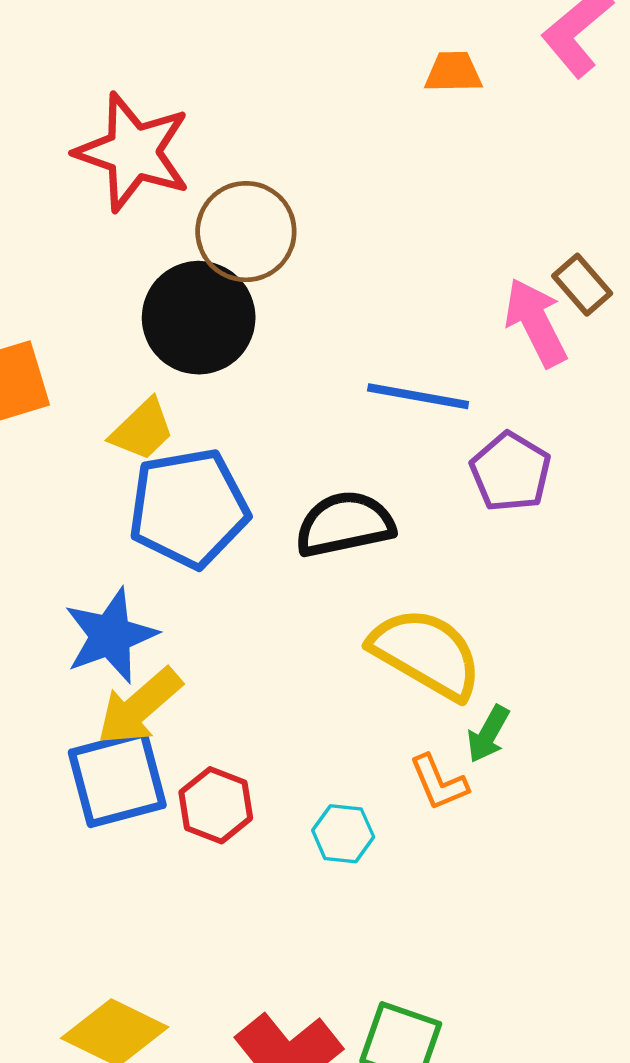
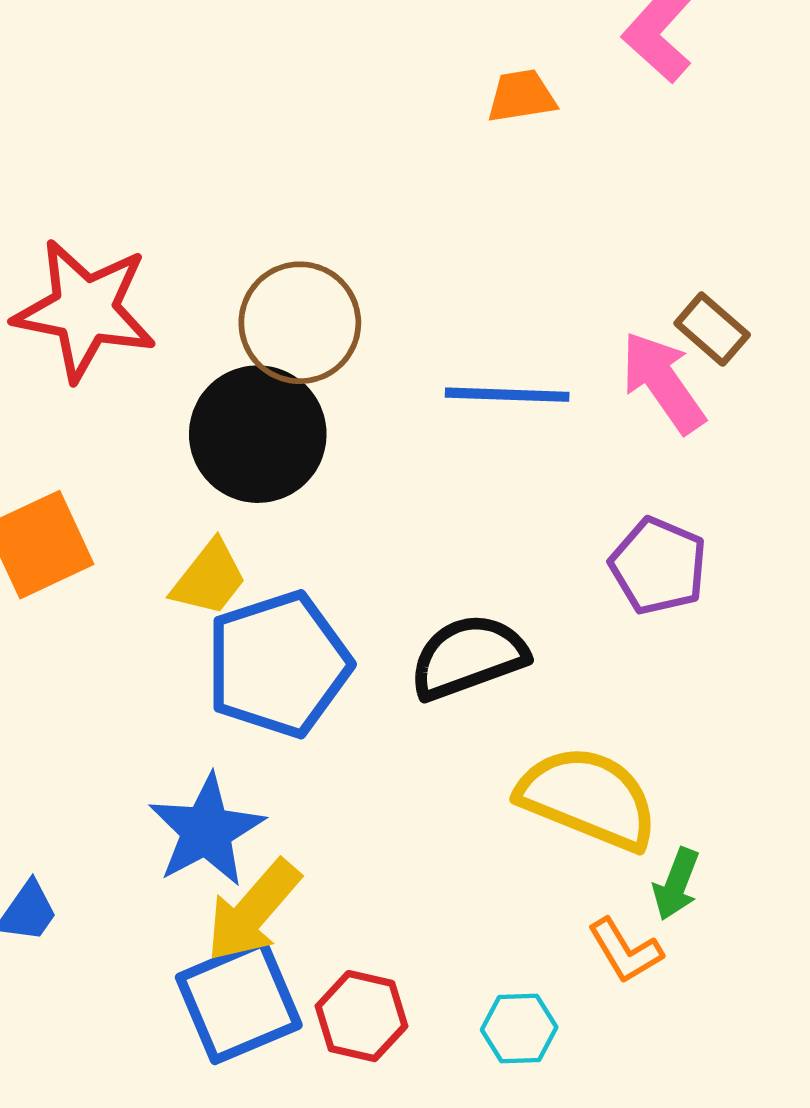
red star: (133, 152) -> (85, 310), moved
blue line: (418, 396) -> (507, 395), moved

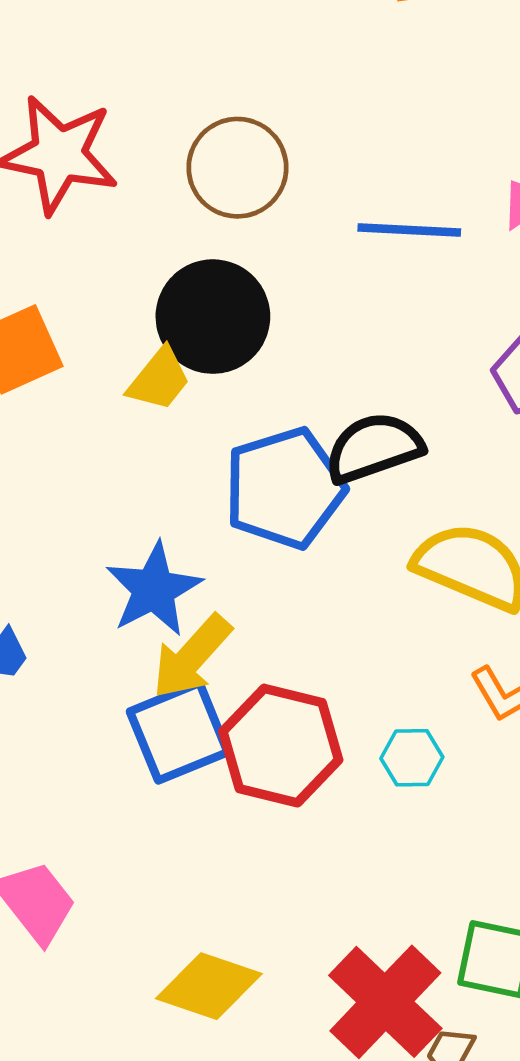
black circle: (258, 434) -> (213, 317), moved
blue pentagon: (278, 664) -> (285, 488), moved
red hexagon: (361, 1016) -> (281, 746), size x1.6

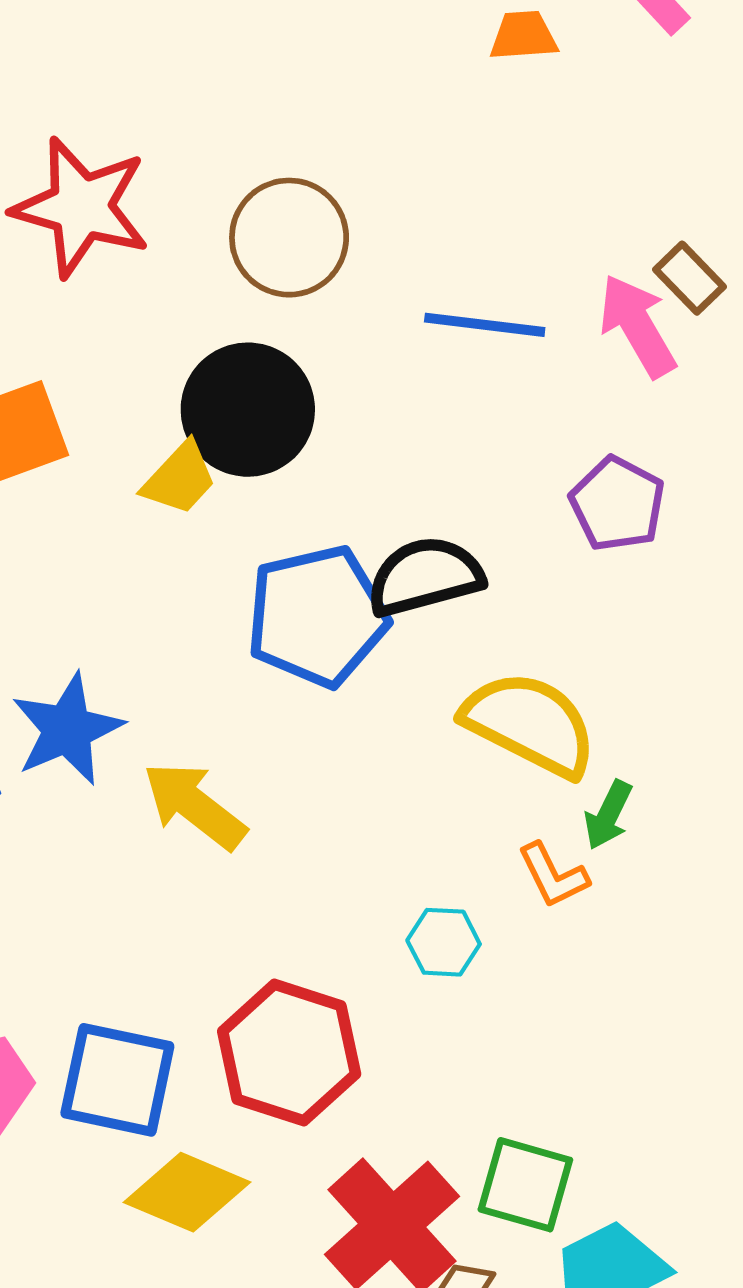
blue star: (154, 589) -> (67, 729), moved
yellow arrow: (192, 657) -> (195, 806), turned 82
blue square: (179, 732) -> (117, 1080), moved, turned 30
red hexagon: (281, 746) -> (289, 1053), moved

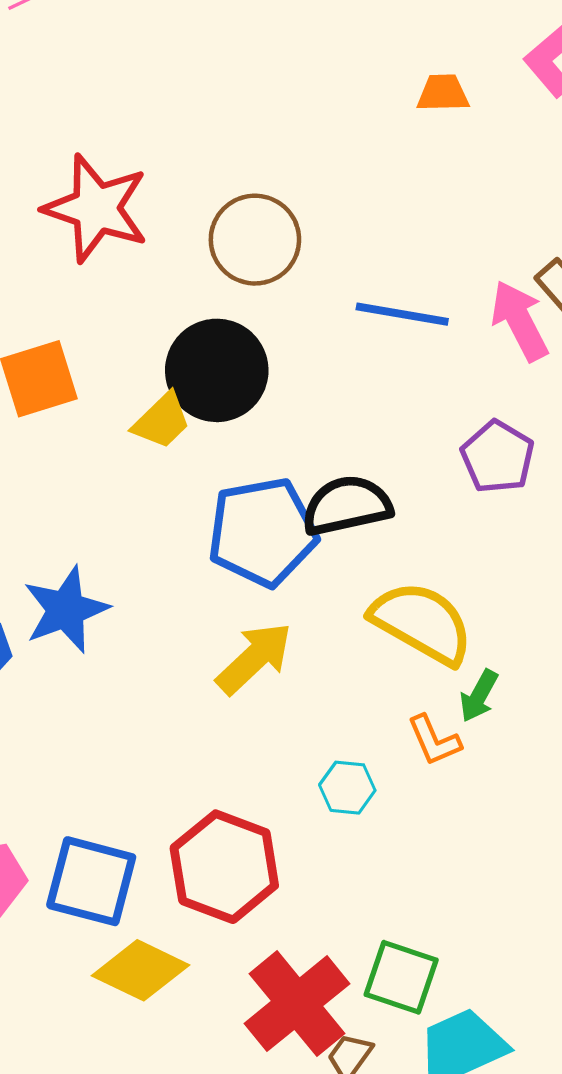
yellow arrow: (195, 806) -> (254, 658), moved, turned 96

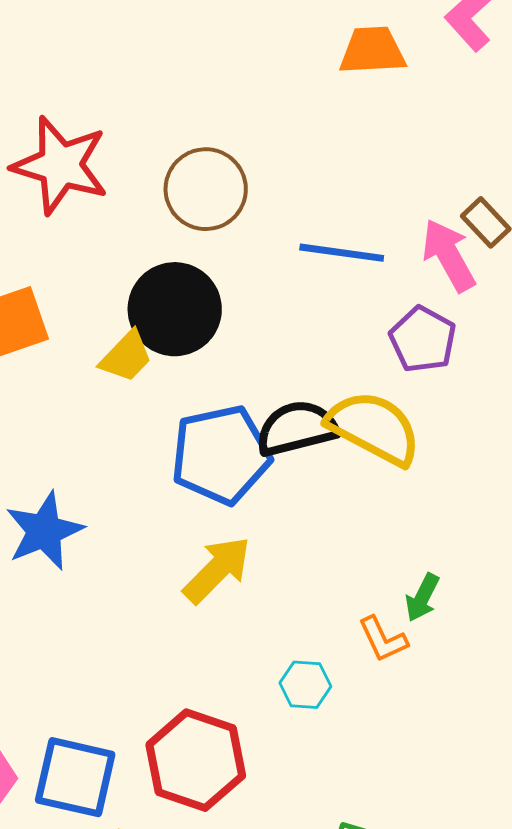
orange trapezoid: (443, 93) -> (372, 51), size x1.4
purple pentagon: (498, 457) -> (423, 339), moved
yellow semicircle: (422, 623) -> (374, 428), moved

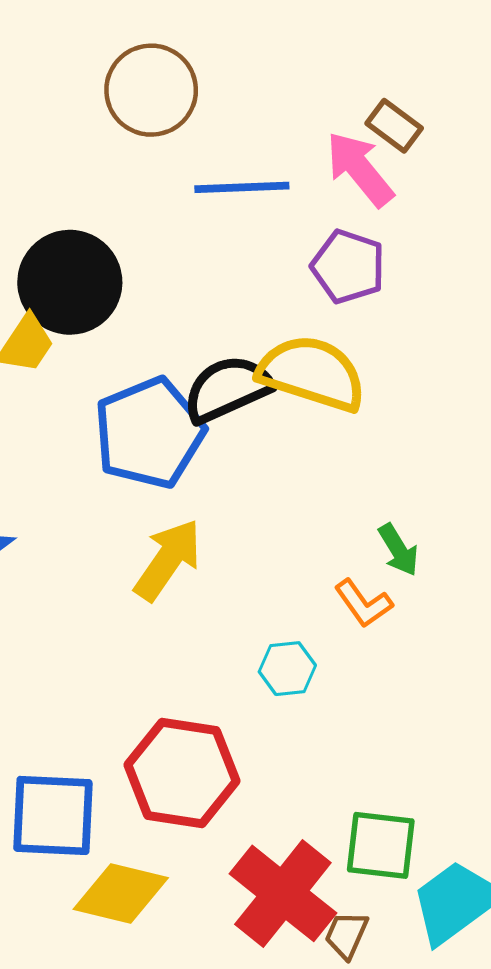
brown circle: (206, 189) -> (151, 90), moved
green arrow: (422, 598) -> (398, 550), turned -48

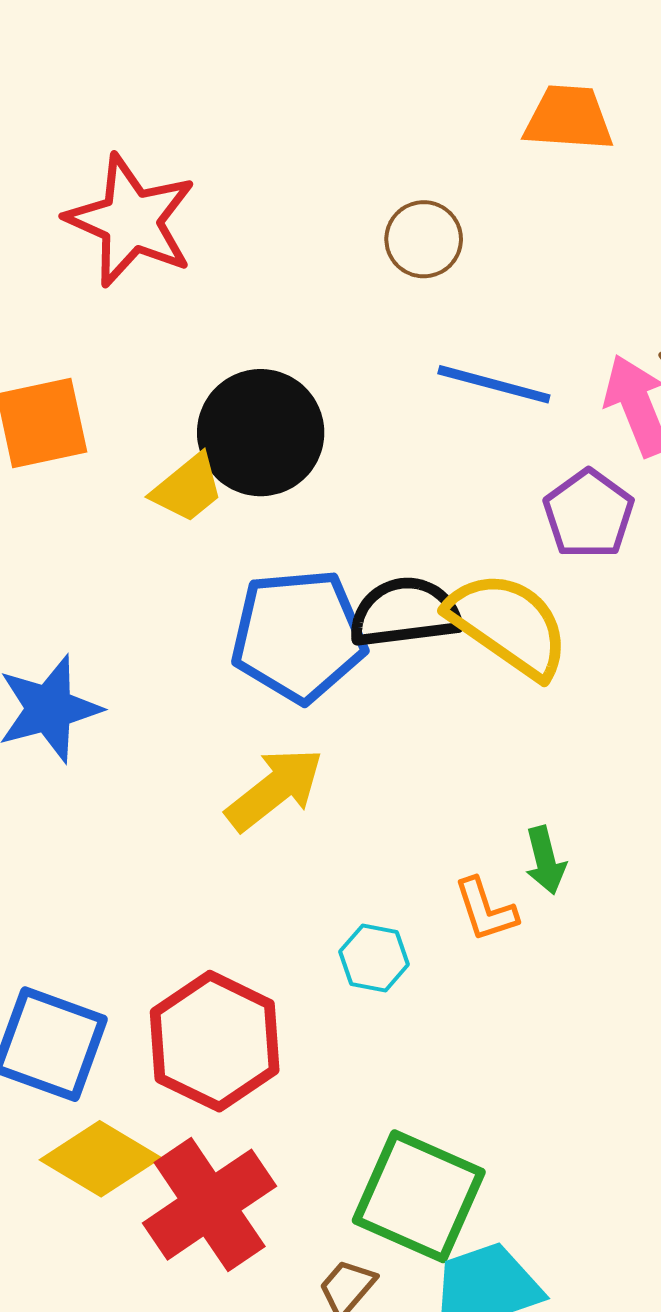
brown circle: (151, 90) -> (424, 239), size x0.7
green square: (381, 845) -> (419, 1196), size x1.4
red cross: (283, 893) -> (210, 1205), moved

